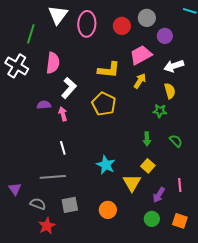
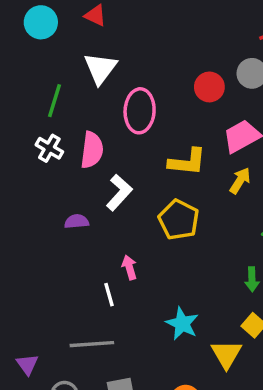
pink ellipse: (87, 24) -> (140, 111), moved
white cross: (17, 66) -> (49, 148), moved, size x0.7
pink arrow: (63, 114) -> (129, 267), moved

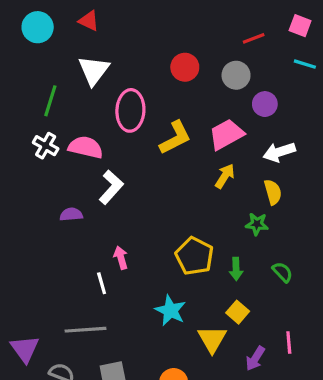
red circle: (209, 87) -> (185, 67), moved
pink semicircle: (92, 150) -> (86, 147), turned -84
yellow L-shape: (187, 162) -> (175, 138), moved, turned -33
yellow pentagon: (179, 220) -> (194, 256), moved
purple triangle: (27, 364) -> (25, 349), size x1.4

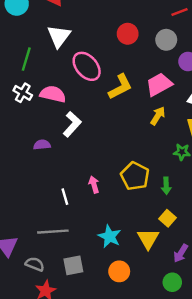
pink ellipse: (130, 110) -> (87, 66), turned -44
pink arrow: (121, 258) -> (94, 185), moved
cyan star: (170, 310) -> (110, 236), moved

